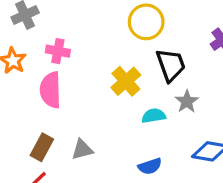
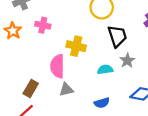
yellow cross: (126, 81) -> (76, 46), moved, turned -36
pink semicircle: (50, 90) -> (57, 66), moved
gray triangle: (82, 150) -> (66, 90), moved

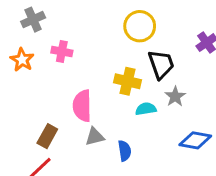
yellow cross: (76, 46) -> (128, 81), moved
blue semicircle: (102, 103) -> (125, 151), moved, turned -80

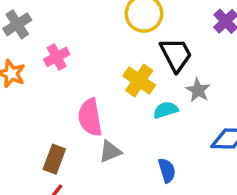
pink cross: (62, 52) -> (57, 57), turned -30
yellow cross: (128, 81) -> (139, 81), turned 30
blue semicircle: (125, 151) -> (167, 170), moved

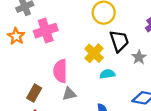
pink cross: (57, 57) -> (46, 31), size x1.5
gray star: (198, 90) -> (139, 57), moved

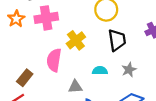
yellow cross: (94, 53) -> (76, 40), moved
gray star: (139, 57) -> (129, 70), moved
gray triangle: (69, 94) -> (75, 87), moved

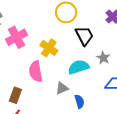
cyan semicircle: (100, 71) -> (79, 67), size x1.5

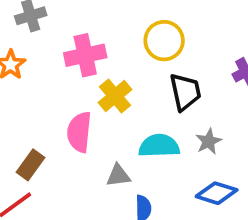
pink cross: (17, 37) -> (85, 55), moved

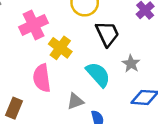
cyan semicircle: (159, 146) -> (98, 75), turned 64

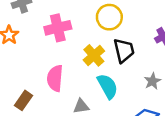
yellow cross: (60, 48) -> (94, 55), moved
gray star: (131, 64) -> (152, 81), moved

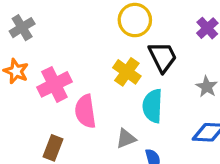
pink cross: (58, 28) -> (54, 84), moved
cyan semicircle: (107, 86) -> (153, 106), turned -135

